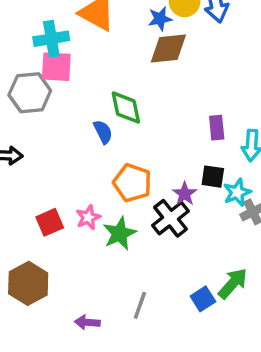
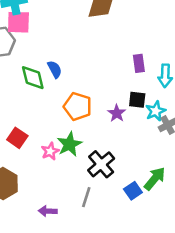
green diamond: (126, 108) -> (33, 78), moved
pink star: (88, 217) -> (50, 151), moved
black cross: (170, 218) -> (101, 164), moved
red square: (50, 222) -> (17, 138), turned -30

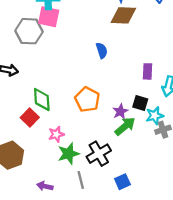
blue semicircle: (55, 69) -> (102, 50), moved
green diamond: (33, 78) -> (42, 100), moved
green star: (69, 144) -> (68, 154), moved
green arrow: (155, 179) -> (125, 126), moved
gray line: (86, 197) -> (81, 180), turned -42

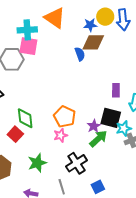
blue semicircle: (102, 50) -> (80, 54), moved
black square: (140, 103) -> (111, 118), size x1.5
pink star: (56, 134) -> (61, 135), moved
green star: (68, 154) -> (37, 163), moved

